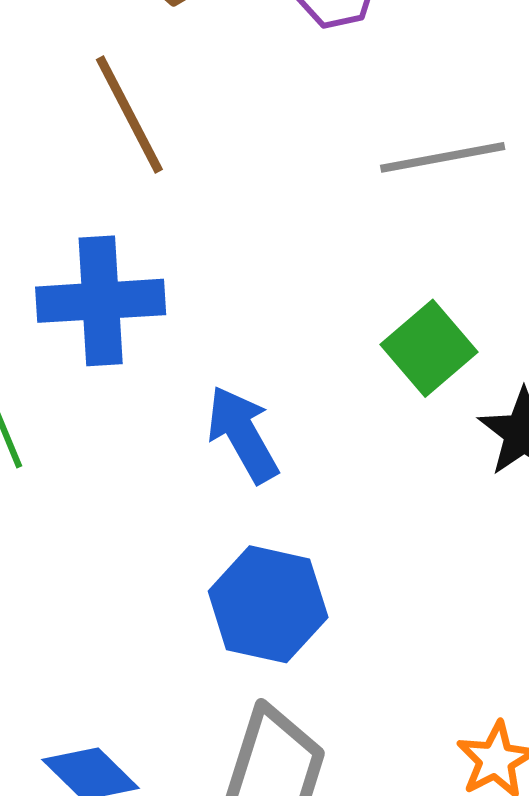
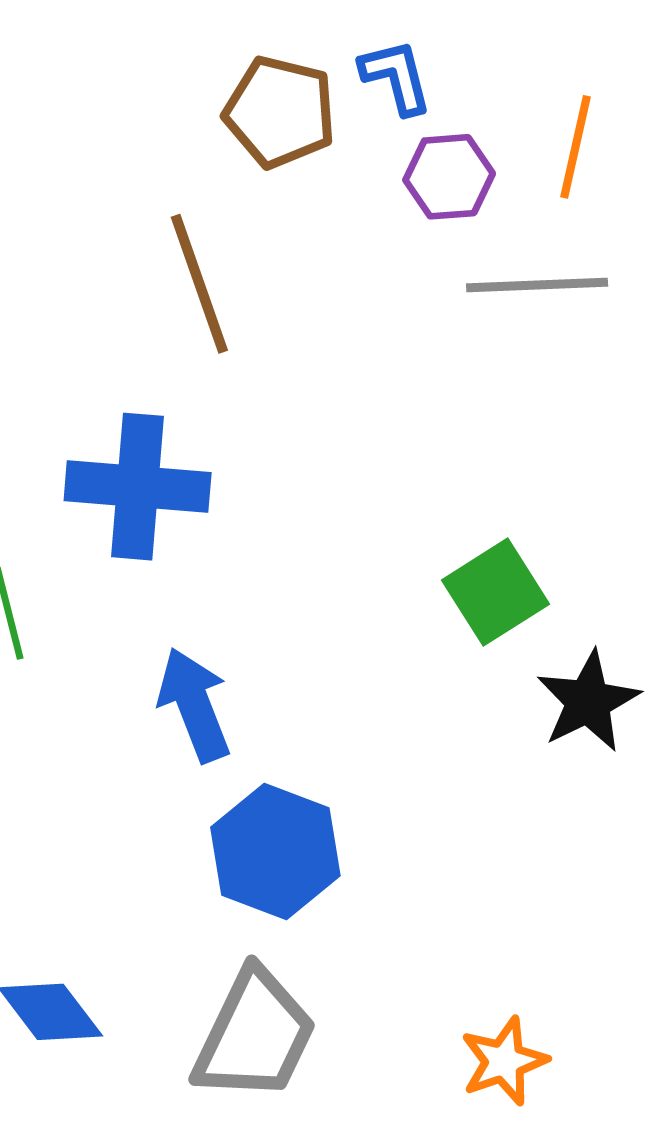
gray line: (443, 157) -> (537, 285), moved
blue arrow: (243, 434) -> (194, 705), moved

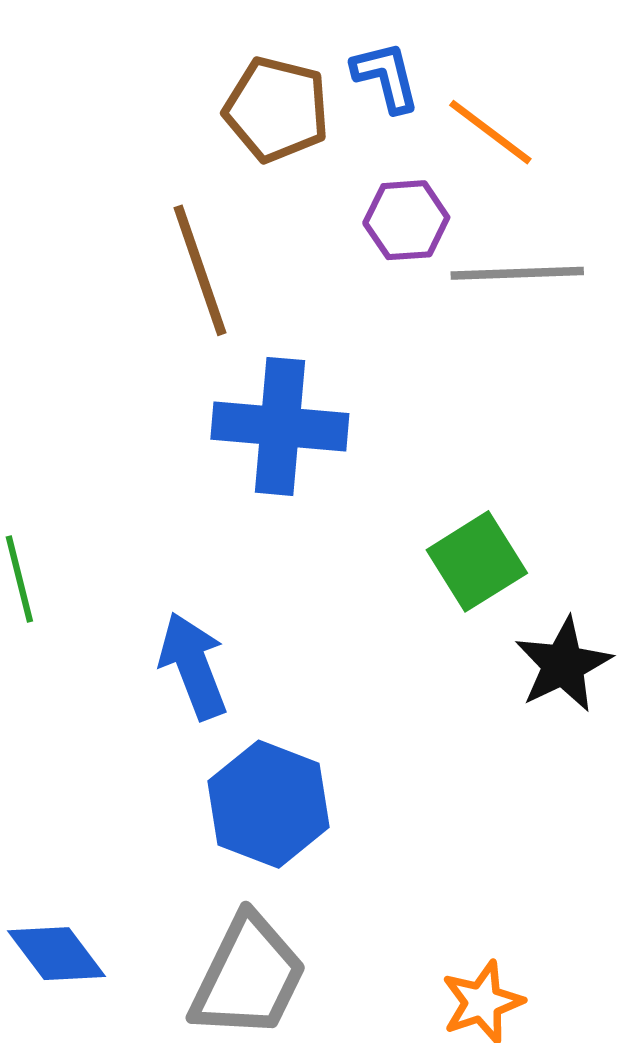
orange line: (576, 147) -> (490, 132), moved, turned -66
purple hexagon: (449, 177) -> (406, 220), moved
blue cross: (138, 487) -> (280, 426), moved

